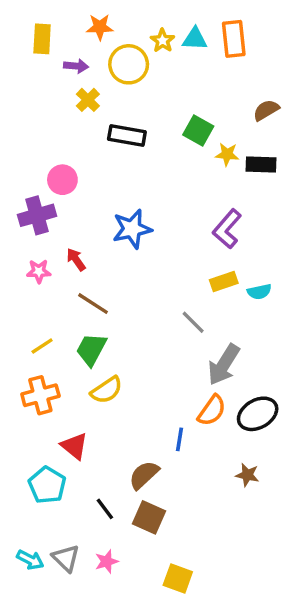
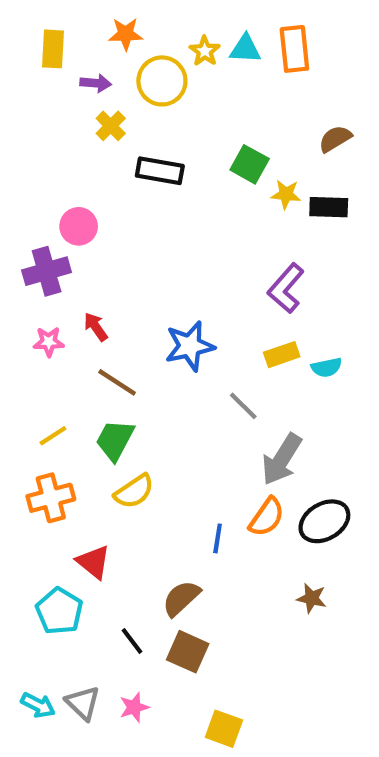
blue star: (132, 229) -> (190, 346), moved
blue line: (180, 439) -> (218, 538), moved

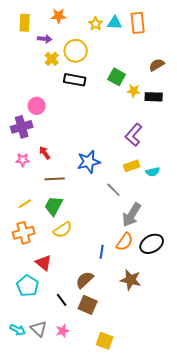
yellow circle: (162, 81) -> (76, 51), moved
brown line: (117, 382) -> (55, 179), turned -36
brown star: (312, 598) -> (131, 280), moved, size x1.5

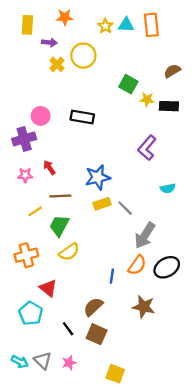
black rectangle: (75, 80) -> (82, 117), moved
yellow rectangle: (132, 166) -> (102, 204), moved
yellow line: (25, 204) -> (35, 211), moved

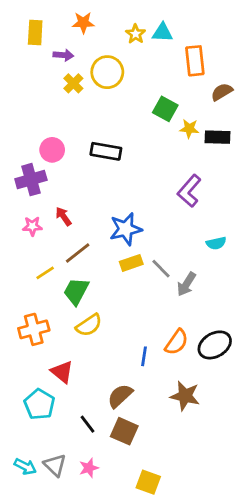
orange rectangle: (151, 25) -> (195, 61), moved
brown line: (60, 196) -> (78, 253), turned -35
gray arrow: (145, 235) -> (186, 284), moved, size x0.7

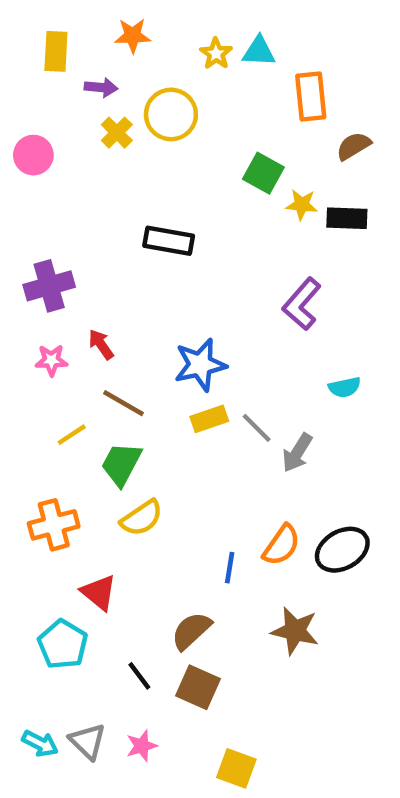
pink circle: (52, 150) -> (33, 155), moved
brown line: (78, 253) -> (124, 403), turned 68

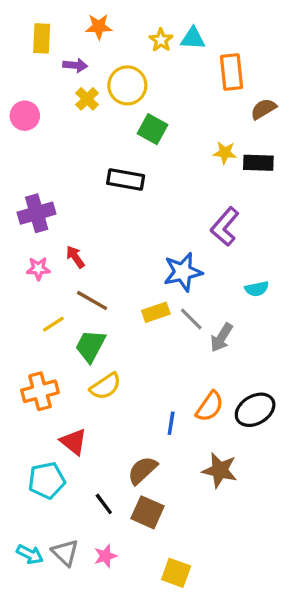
green square: (263, 173) -> (153, 129), moved
blue star: (200, 365) -> (183, 272), moved
cyan pentagon: (63, 644) -> (47, 480), turned 30

